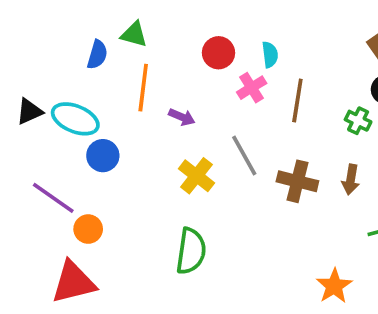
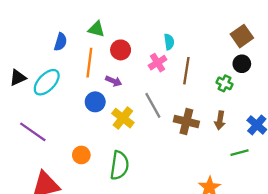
green triangle: (134, 34) -> (96, 29), moved
red circle: (219, 53) -> (121, 50), moved
cyan ellipse: (75, 119) -> (47, 82), turned -68
blue circle: (103, 156) -> (95, 102), moved
orange circle: (88, 229) -> (81, 155), moved

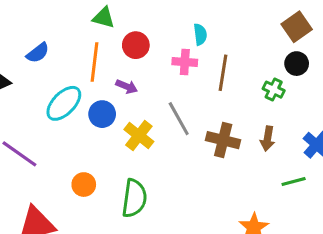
blue semicircle: (61, 42) -> (38, 53), moved, turned 36
pink cross: (158, 63) -> (185, 62), turned 36
cyan ellipse: (47, 82) -> (64, 103), moved

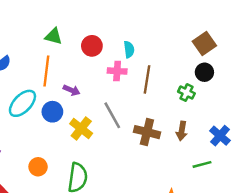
red circle: (136, 45) -> (92, 46), moved

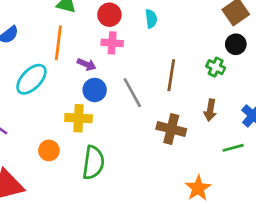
pink cross: (117, 71) -> (112, 43), moved
brown line: (147, 79) -> (171, 75), moved
blue circle: (52, 112) -> (95, 90), moved
yellow cross: (81, 128) -> (79, 118), moved, turned -35
brown cross: (147, 132) -> (171, 129), moved

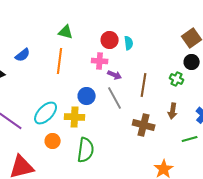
red circle: (109, 15) -> (110, 40), moved
purple arrow: (87, 64) -> (115, 75), moved
cyan ellipse: (31, 79) -> (46, 113), moved

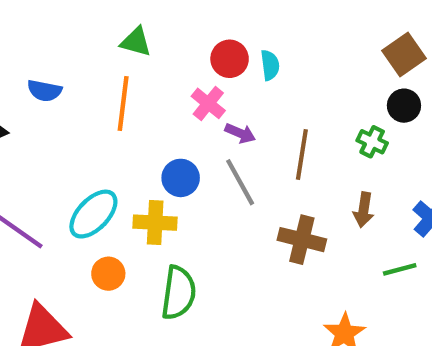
blue semicircle: (23, 55) -> (44, 91), turned 49
pink cross: (100, 61) -> (208, 103), turned 35

